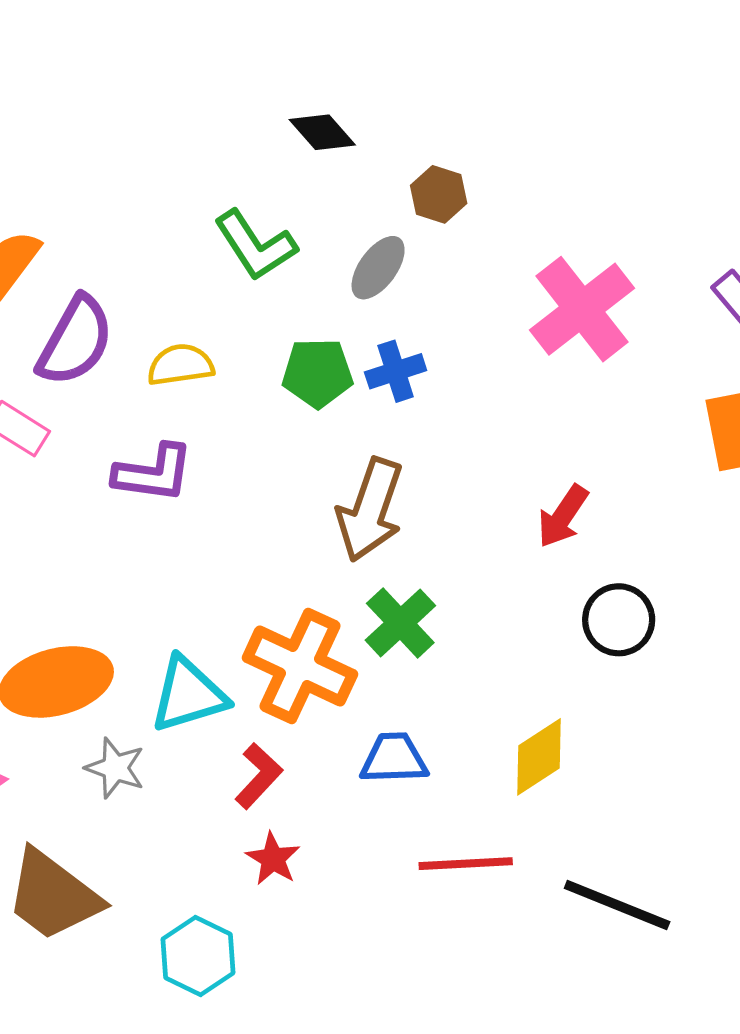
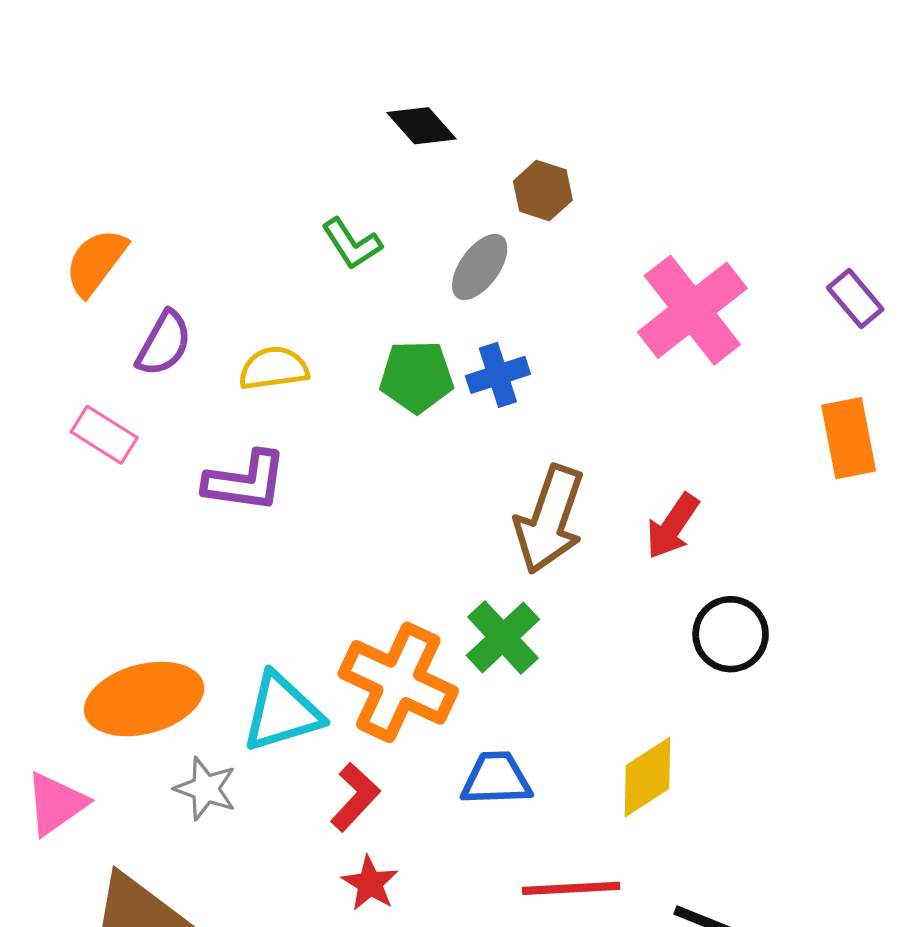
green L-shape: (255, 245) -> (352, 244), size x0.7
purple semicircle: (75, 341) -> (164, 343), size x0.7
brown arrow: (370, 510) -> (549, 520), moved

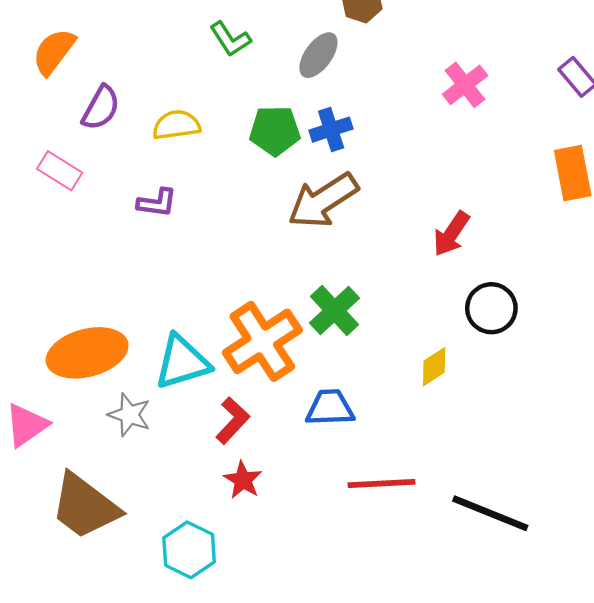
pink cross: (692, 310) -> (465, 85), size x0.6
purple L-shape: (245, 481) -> (157, 203), size x0.7
brown arrow: (549, 520) -> (323, 201), moved, turned 38
orange cross: (398, 682) -> (262, 341), turned 32
yellow diamond: (647, 777) -> (434, 367), moved, size x0.7

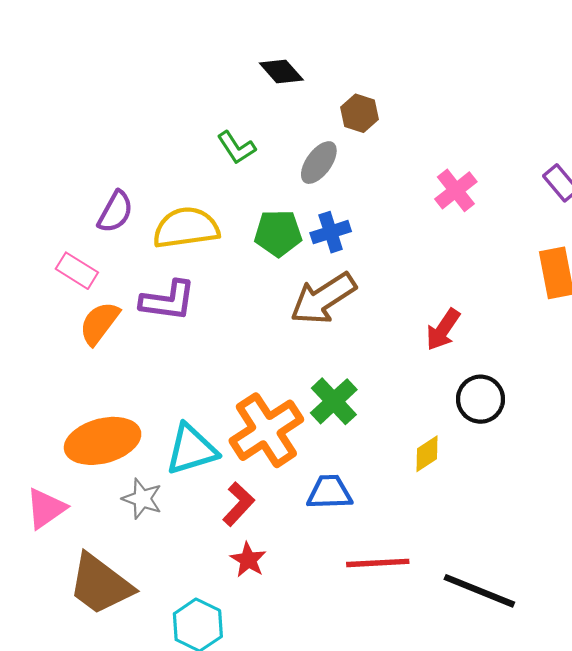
orange semicircle: (54, 52) -> (99, 323), moved
yellow semicircle: (176, 125) -> (186, 228), size x1.5
purple L-shape: (157, 203) -> (168, 301), size x1.5

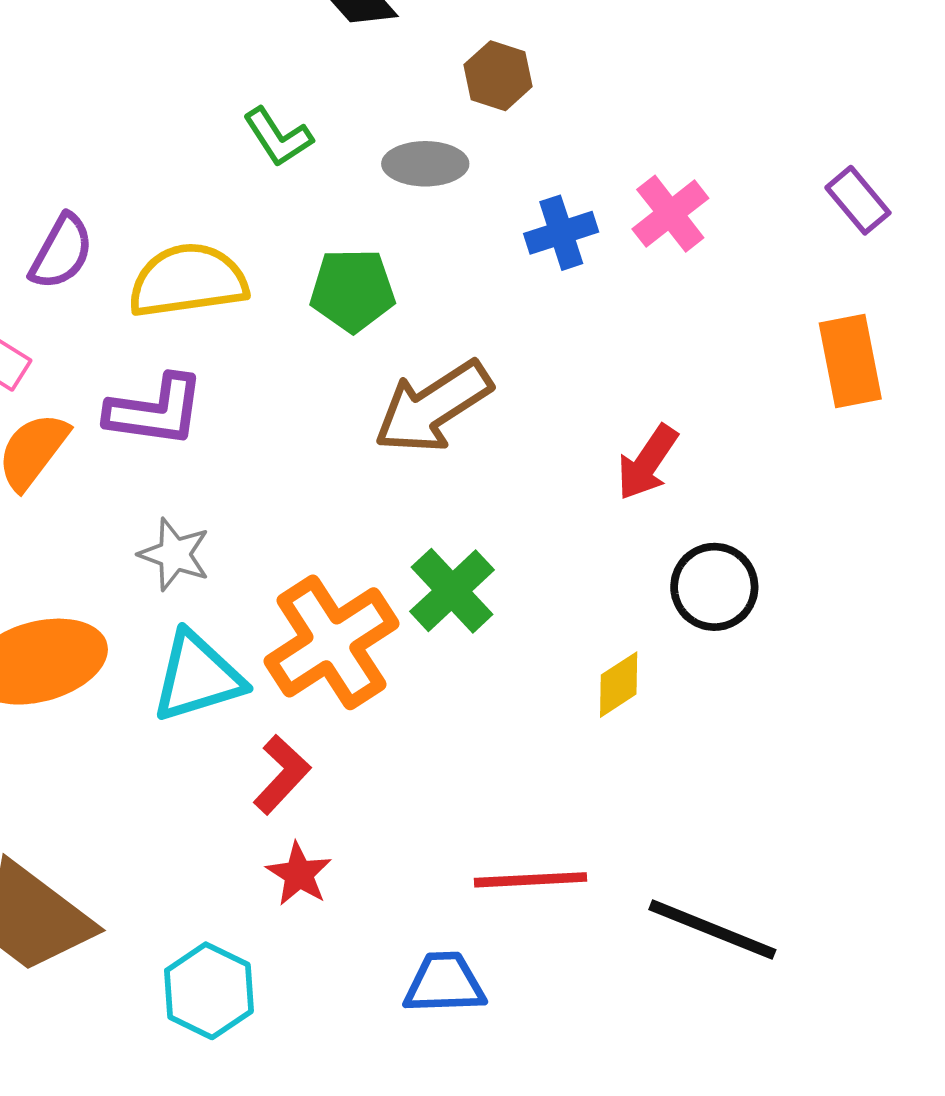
gray ellipse: (319, 163) -> (425, 164), turned 54
blue cross: (331, 232) -> (561, 233), moved
blue trapezoid: (330, 492) -> (444, 983), moved
gray star: (142, 499) -> (174, 554), moved

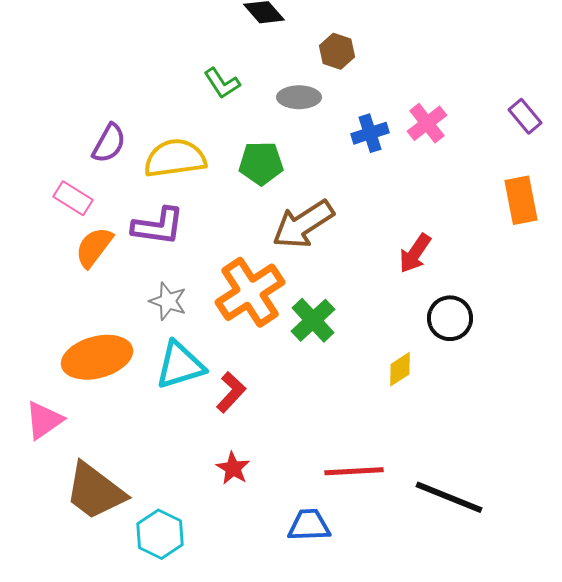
orange cross: (331, 642) -> (250, 292), moved
red L-shape: (282, 774) -> (231, 392), moved
cyan hexagon: (209, 991) -> (160, 534), moved

